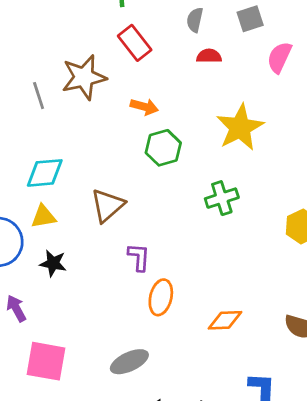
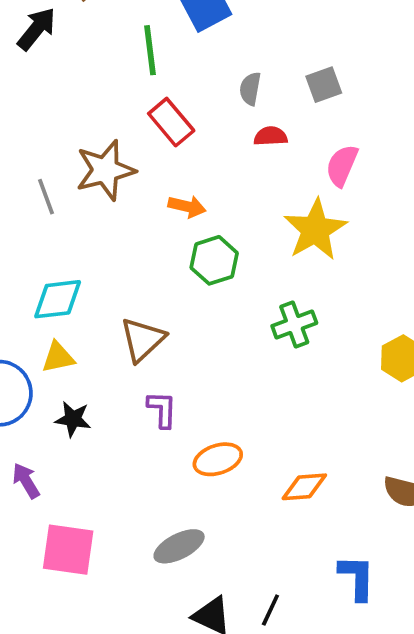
pink semicircle: (279, 57) -> (342, 166), moved
purple L-shape: (139, 257) -> (162, 409), moved
orange ellipse: (161, 297) -> (218, 459), turned 60

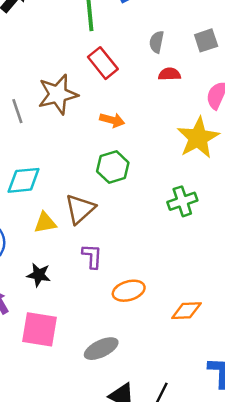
green hexagon: (214, 260) -> (113, 167), moved
yellow triangle: (58, 357) -> (45, 223), moved
black star: (73, 419) -> (39, 275), moved
pink square: (68, 550) -> (40, 329), moved

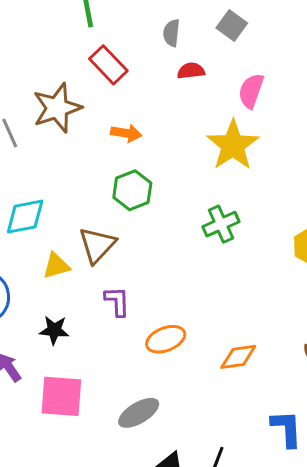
gray square: (206, 40) -> (232, 25), turned -30

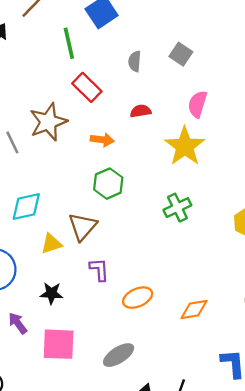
red semicircle: (191, 71) -> (141, 111), moved

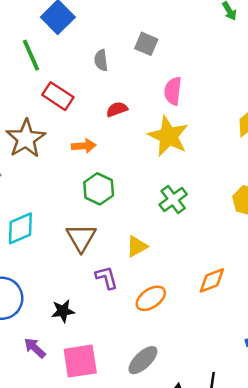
yellow triangle: (51, 244) -> (137, 246), moved
orange diamond: (194, 309) -> (212, 280), moved

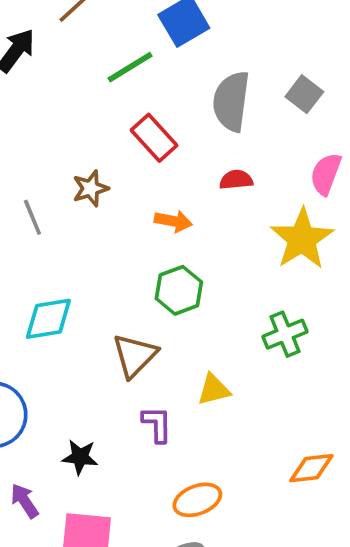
green line: (31, 55) -> (130, 67), turned 68
gray semicircle: (101, 60) -> (231, 101), size x1.8
brown star: (26, 139) -> (90, 188), size x0.6
orange ellipse: (151, 298) -> (197, 500), moved

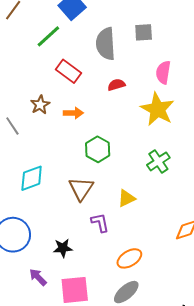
gray square: (304, 94) -> (144, 32), turned -30
orange arrow: (173, 221) -> (73, 113), moved

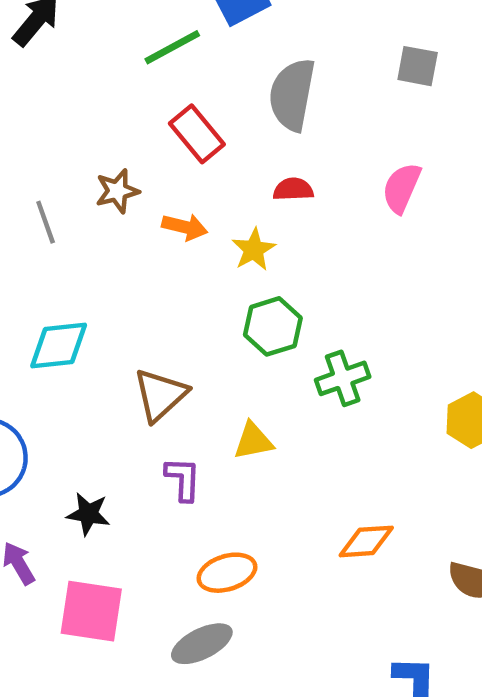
gray square: (144, 32) -> (418, 66), moved
yellow star: (157, 109) -> (254, 250), moved, size x0.6
green hexagon: (98, 149) -> (273, 326), moved

